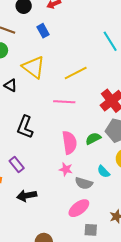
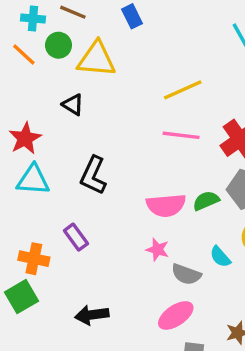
yellow triangle: (34, 67) -> (96, 59), moved, turned -35
pink line: (64, 102) -> (181, 135), moved
pink semicircle: (69, 143) -> (166, 205), turned 90
black arrow: (27, 196) -> (92, 315), moved

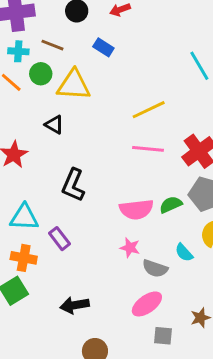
blue rectangle: (132, 16) -> (103, 47), turned -30
cyan triangle: (33, 180) -> (24, 217), moved

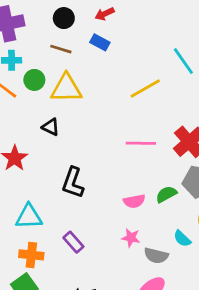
brown line: (52, 45) -> (61, 49), moved
blue rectangle: (103, 47) -> (100, 42), moved
yellow line: (149, 110) -> (145, 88), moved
pink semicircle: (136, 209) -> (134, 201), size x0.7
purple rectangle: (60, 239) -> (73, 242), moved

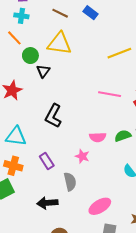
green circle: (34, 80) -> (30, 56), moved
black triangle: (51, 127) -> (43, 71), turned 32
pink star: (131, 238) -> (82, 156), moved
gray semicircle: (156, 256) -> (70, 182), moved, turned -126

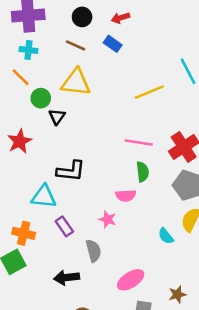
black L-shape: (53, 116) -> (71, 171), turned -110
cyan triangle: (16, 136) -> (44, 197), moved
green semicircle: (123, 136) -> (143, 172), moved, turned 105

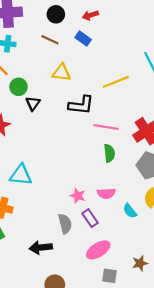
yellow triangle: (76, 83) -> (62, 73), moved, size x0.7
black L-shape: (71, 171) -> (81, 105), moved
pink semicircle: (126, 196) -> (106, 193), moved
purple rectangle: (64, 226) -> (90, 218), moved

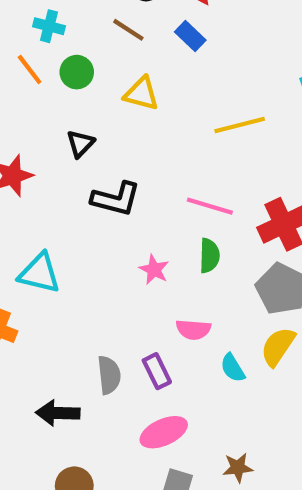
green circle: (19, 87) -> (77, 72), moved
black L-shape: (81, 105) -> (116, 199), moved
pink star: (78, 196) -> (154, 270), moved

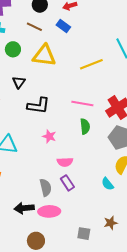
yellow triangle: (141, 94) -> (44, 55), size x1.4
pink star: (154, 270) -> (49, 136), moved
pink semicircle: (193, 330) -> (65, 162), moved
cyan semicircle: (233, 368) -> (108, 184), moved
pink ellipse: (164, 432) -> (49, 211), moved, turned 30

